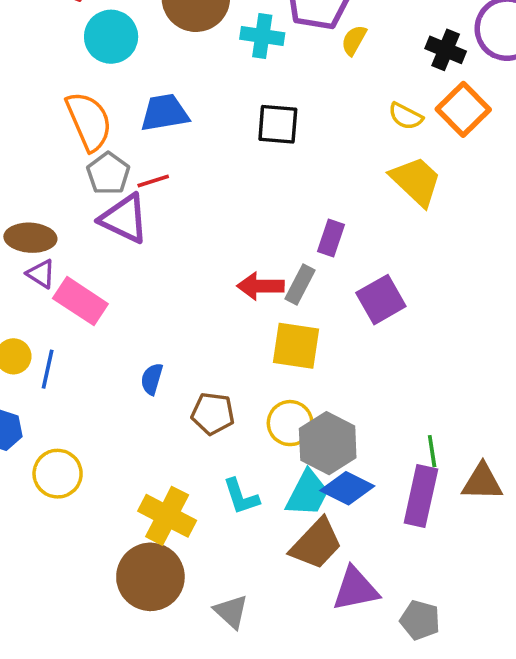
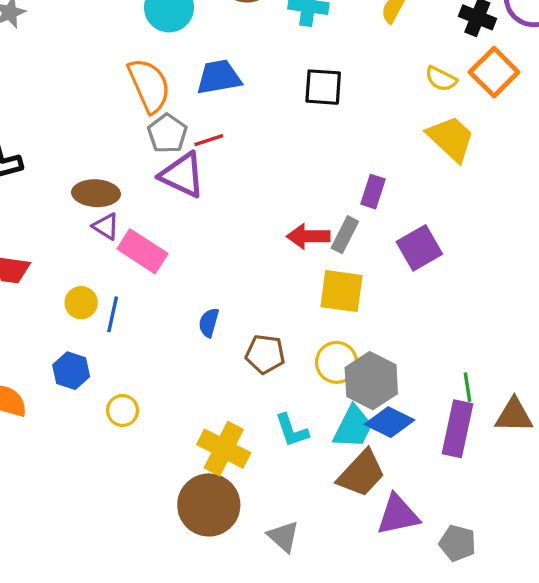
yellow circle: (58, 474) -> (123, 410), size x0.7

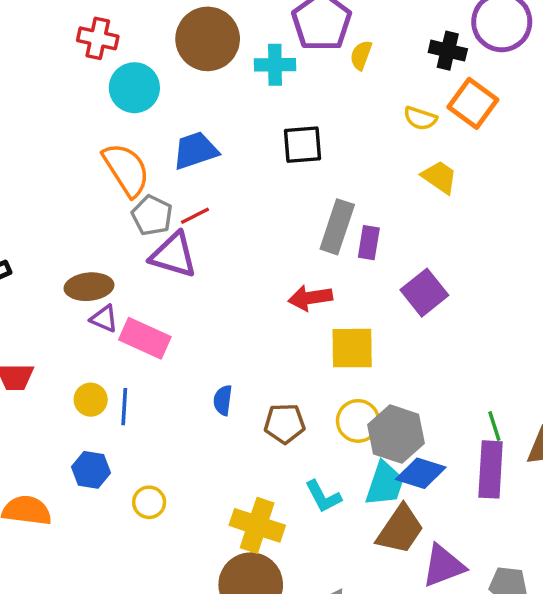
yellow trapezoid: (451, 138) -> (439, 177), size x0.7
gray rectangle: (345, 235) -> (337, 227), moved, size x1.4

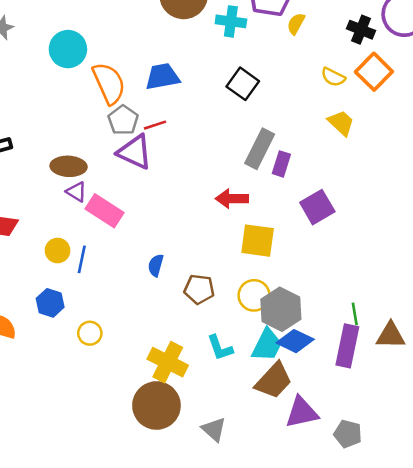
cyan circle: (134, 88) -> (68, 49), moved
black square: (302, 145) -> (243, 84), turned 32

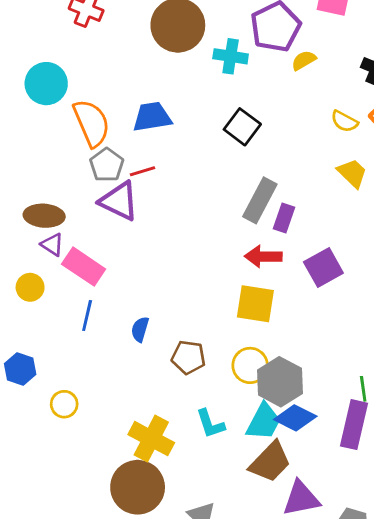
yellow semicircle: (296, 24) -> (304, 60), turned 30
red arrow: (232, 199) -> (263, 256), moved
yellow circle: (58, 251) -> (30, 287), moved
blue line: (82, 259) -> (87, 315), moved

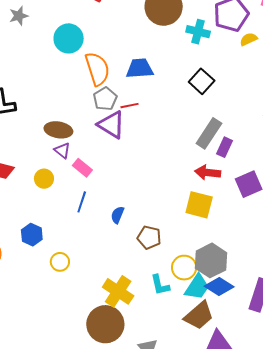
pink rectangle: (84, 267) -> (82, 168), size x0.7
yellow circle: (250, 365) -> (184, 268), moved

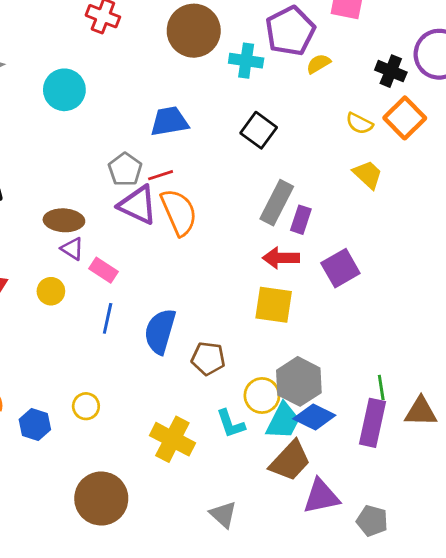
orange semicircle: (97, 69) -> (179, 212), moved
blue semicircle: (117, 215) -> (160, 331), size x1.8
blue hexagon: (32, 235) -> (35, 424), moved
brown circle: (105, 324) -> (101, 499), moved

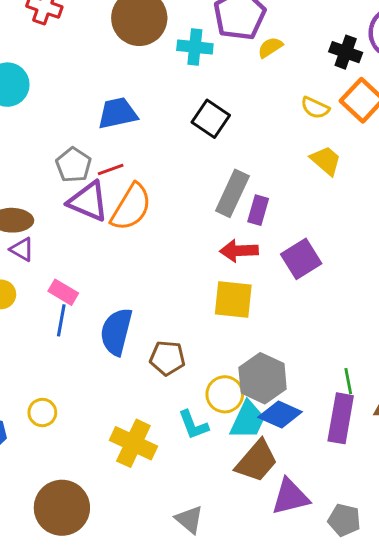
orange semicircle: (179, 212) -> (131, 207), turned 57
pink rectangle: (103, 270) -> (63, 292), moved

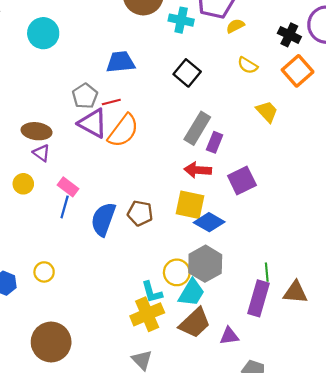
yellow semicircle: (315, 108) -> (248, 65), moved
brown pentagon: (167, 358) -> (140, 213), moved
blue diamond: (280, 415) -> (209, 222), moved
yellow cross: (133, 443) -> (147, 314), moved, turned 36
purple triangle: (290, 497) -> (229, 336), moved, size x0.7

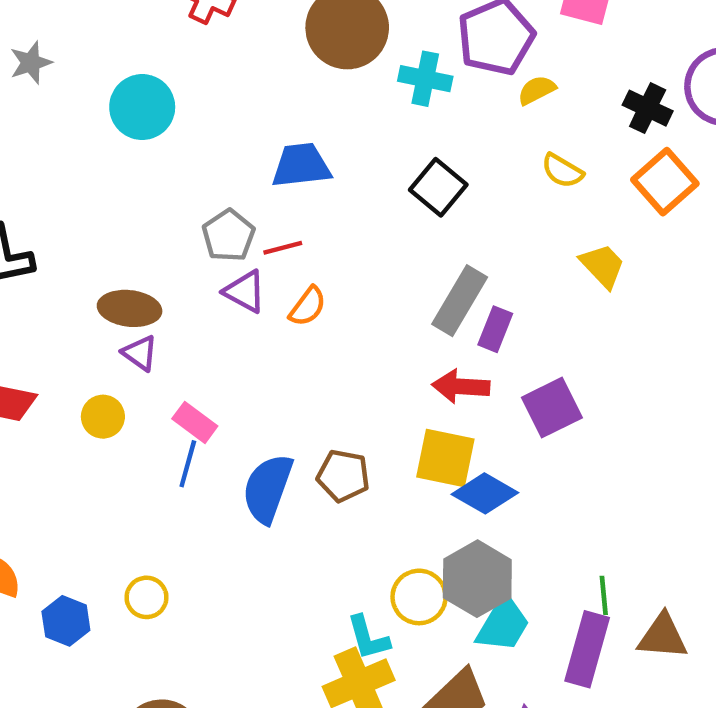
purple triangle: (93, 123) -> (245, 291), size x0.7
orange semicircle: (123, 131) -> (308, 306), size x0.6
cyan trapezoid: (191, 293) -> (503, 624), moved

